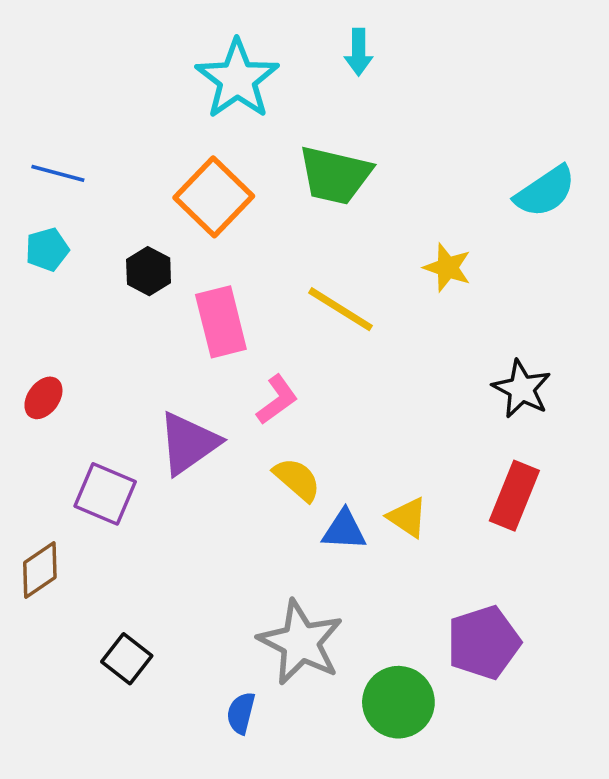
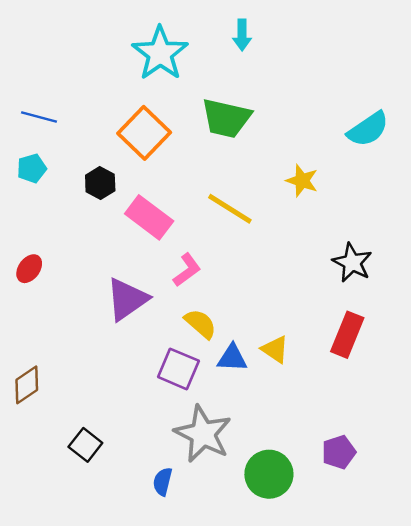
pink rectangle: (221, 322) -> (149, 217), turned -39
purple square: (105, 494) -> (178, 369), moved
purple pentagon: (484, 642) -> (339, 452), moved, size x0.7

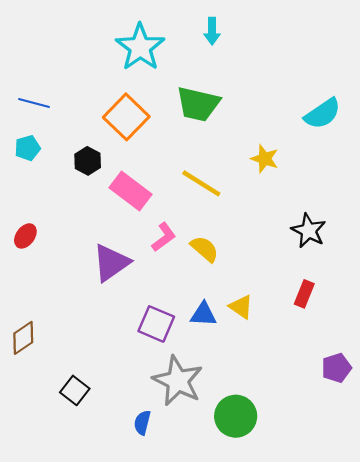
yellow semicircle: (200, 324) -> (205, 249), moved
red rectangle: (347, 335) -> (304, 294), size x0.7
purple pentagon: (339, 452) -> (336, 368), moved

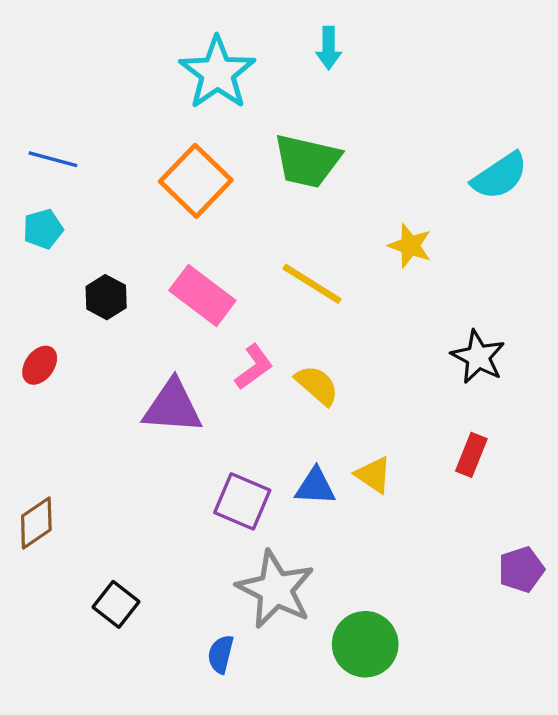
black hexagon: (88, 161) -> (106, 297), moved
purple triangle: (111, 263) -> (172, 407), turned 39

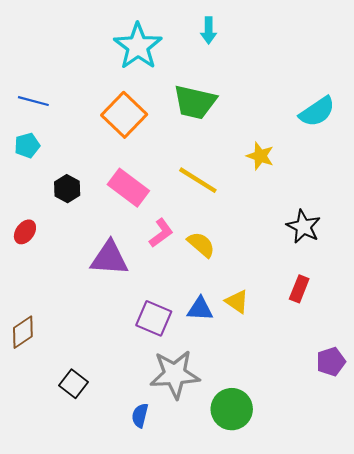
gray star: (275, 589) -> (175, 374), turned -30

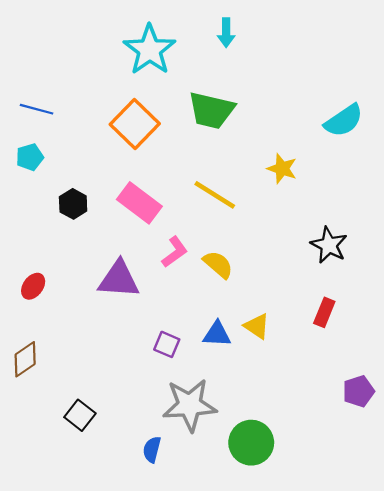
red ellipse: (25, 232) -> (33, 286), moved
purple square: (154, 318) -> (167, 344), size x0.7

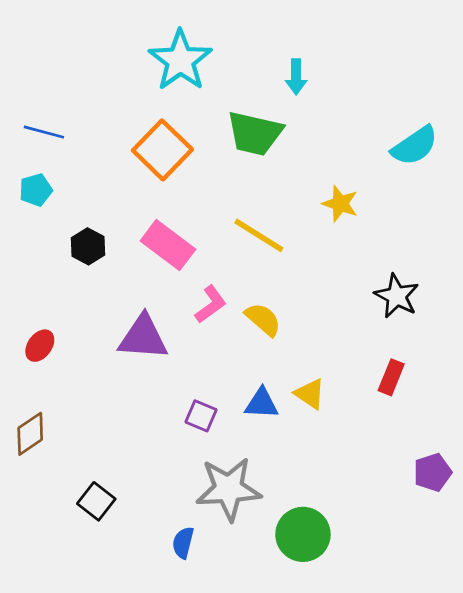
cyan arrow: (226, 33) -> (296, 77), moved

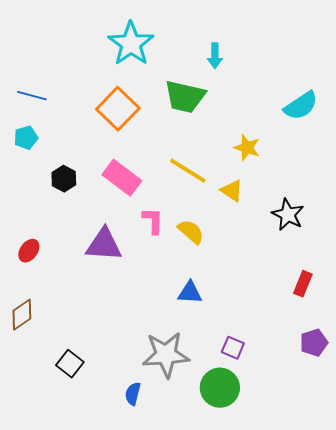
pink L-shape: (211, 304) -> (153, 221), turned -52
red rectangle: (391, 377) -> (303, 284), moved
yellow triangle: (310, 394) -> (232, 191), moved
purple square: (201, 416) -> (233, 348), moved

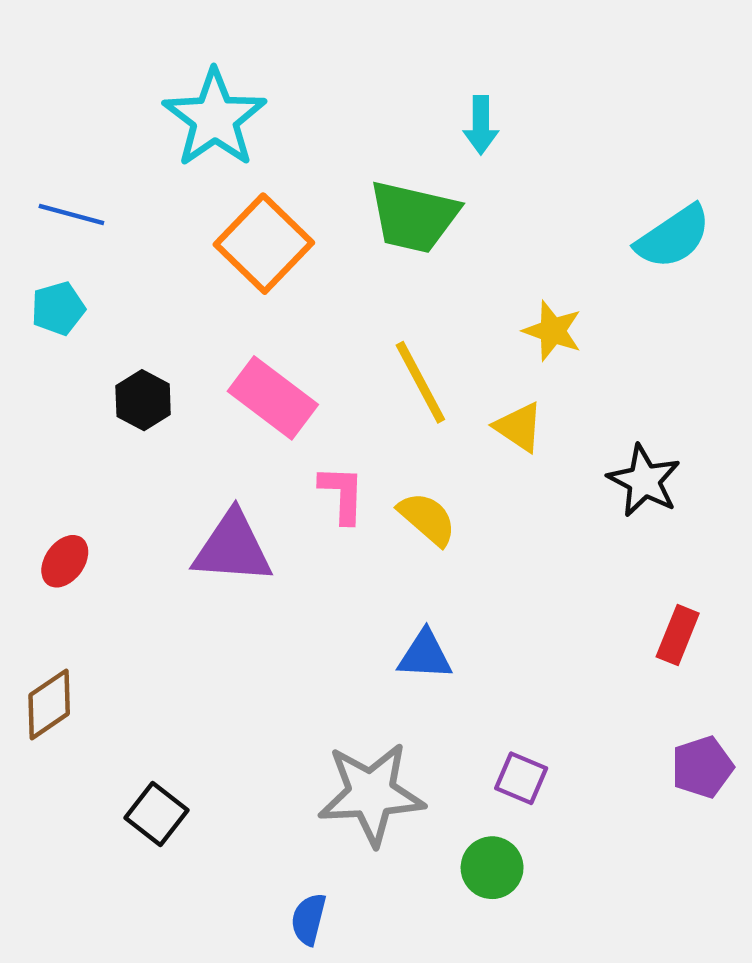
cyan star: (131, 44) -> (215, 118), moved
yellow line: (188, 171) -> (420, 382), turned 30
green circle: (220, 388) -> (492, 868), size x0.7
blue semicircle: (133, 394) -> (309, 919), moved

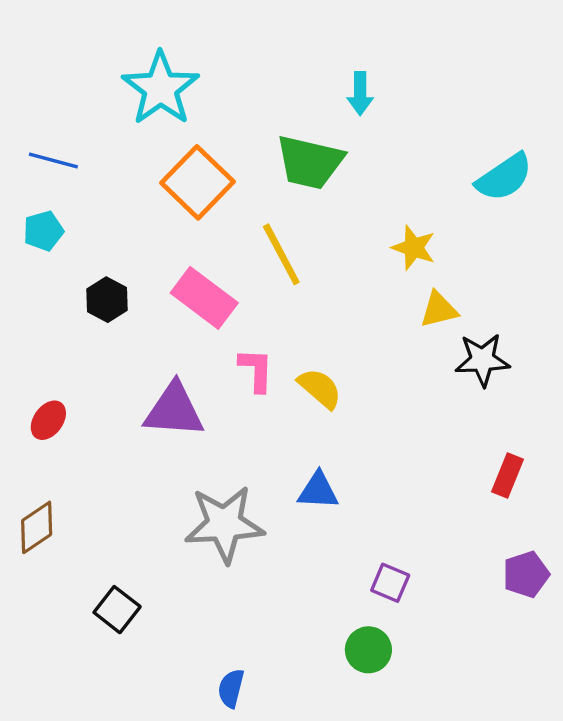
yellow line: (420, 382) -> (281, 254), moved
yellow triangle: (519, 427) -> (439, 310), moved, turned -48
black star: (644, 481) -> (482, 360), turned -30
gray star: (371, 794) -> (224, 524), moved

